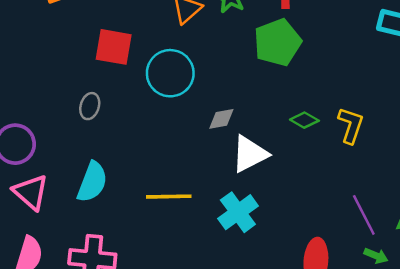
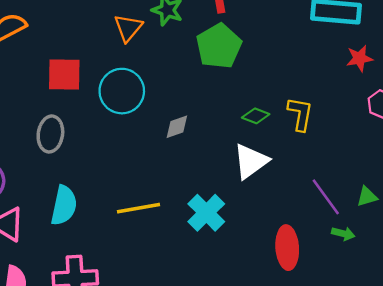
gray ellipse: (90, 106) -> (50, 134), size x1.4
white triangle: (250, 154) -> (251, 161), moved

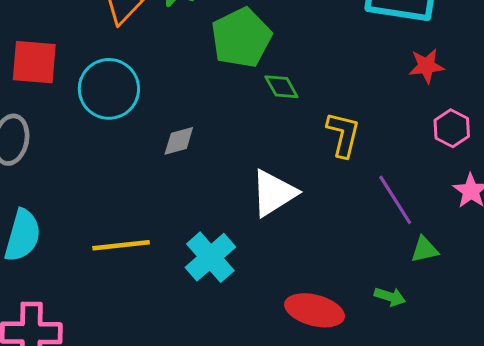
green diamond: (256, 116) -> (281, 87), moved, turned 36
purple line: (326, 197) -> (395, 200), moved
red ellipse: (287, 248) -> (315, 310), turned -75

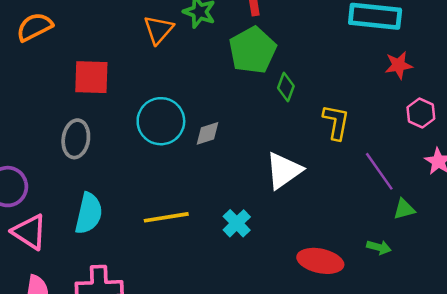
green diamond: (281, 87) -> (286, 87), turned 52
cyan circle: (109, 89) -> (161, 121), moved
cyan cross: (210, 257) -> (237, 223), size x0.7

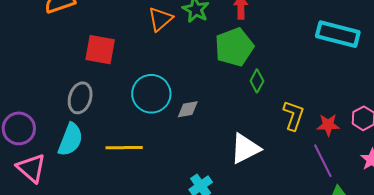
red star: (399, 65) -> (328, 125), moved
cyan semicircle: (89, 213) -> (70, 140), moved
yellow line: (166, 217) -> (124, 148), moved

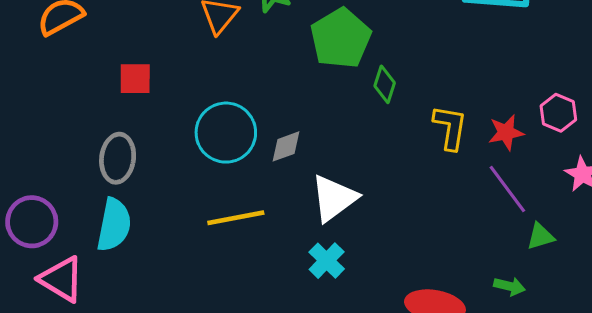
red square: (100, 50) -> (135, 79), size x0.7
yellow line: (124, 148) -> (236, 218), moved
white triangle: (245, 149) -> (334, 198), moved

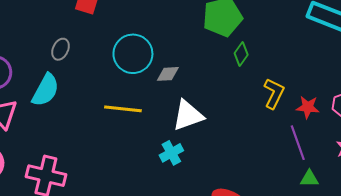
gray ellipse: (118, 158) -> (61, 49), size x0.7

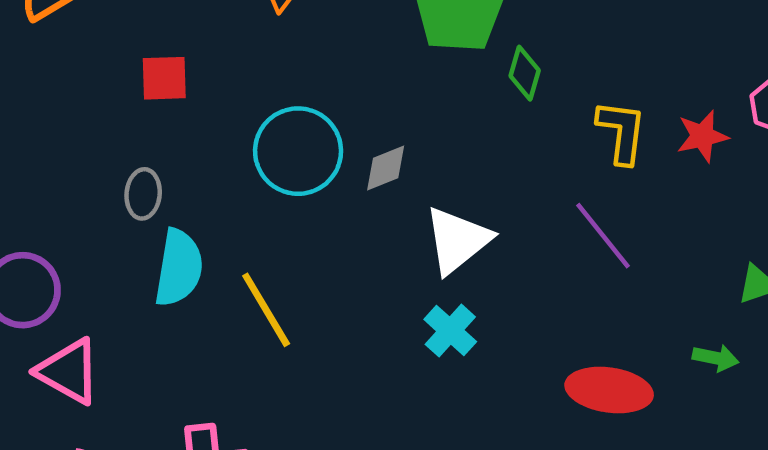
cyan semicircle: (46, 90) -> (179, 268), moved
yellow line: (123, 109) -> (266, 310), moved, turned 72
purple line: (298, 143) -> (603, 236), moved

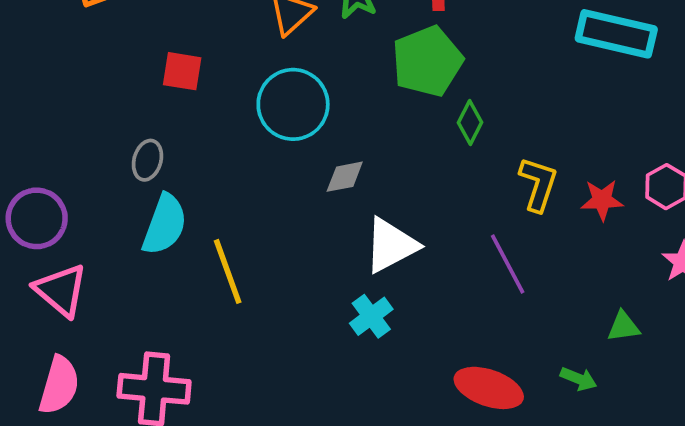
cyan circle: (298, 151) -> (293, 104), moved

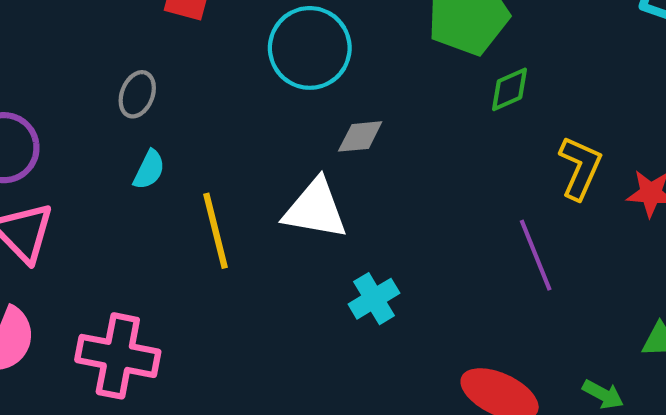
green diamond: (470, 122) -> (510, 89), turned 33
cyan semicircle: (165, 224) -> (149, 170), size x0.6
white triangle: (391, 245) -> (315, 209), moved, turned 32

